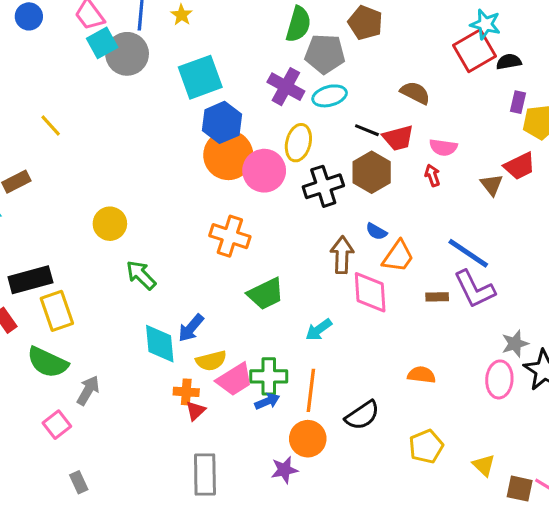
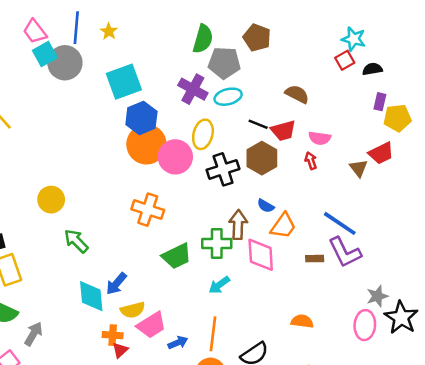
red square: (474, 51) -> (345, 60), size x0.6
green cross: (269, 376) -> (217, 243), moved

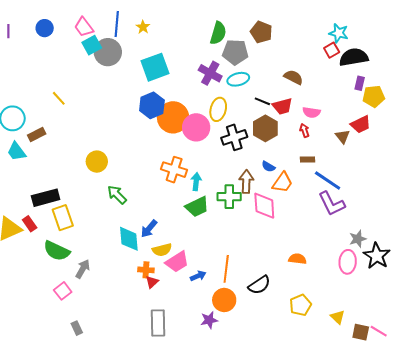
black semicircle: (372, 69) -> (354, 57), size x1.8
blue hexagon: (141, 118) -> (152, 105), moved
brown rectangle: (315, 259) -> (307, 160), moved
cyan arrow: (219, 285) -> (196, 182), moved, turned 132

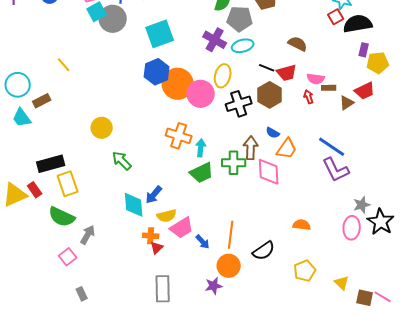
brown triangle: (343, 136) -> (347, 103), turned 35
brown rectangle: (307, 160) -> (329, 88), moved
blue arrow: (198, 276) -> (203, 242), turned 70

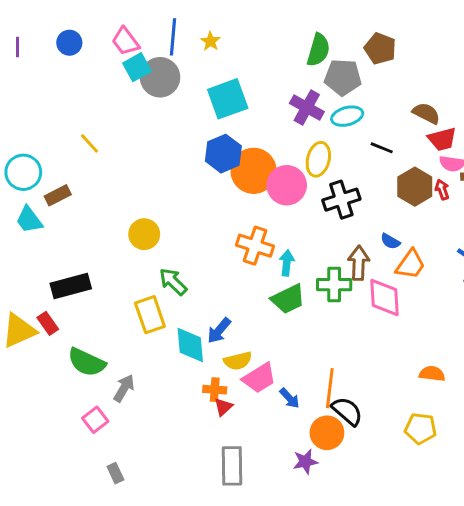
red trapezoid: (287, 73) -> (442, 139), moved
brown hexagon: (270, 95) -> (415, 187), moved
yellow rectangle: (68, 184) -> (150, 315), moved
black semicircle: (264, 251) -> (347, 411), moved, turned -105
yellow pentagon: (305, 271) -> (421, 428), moved, turned 30

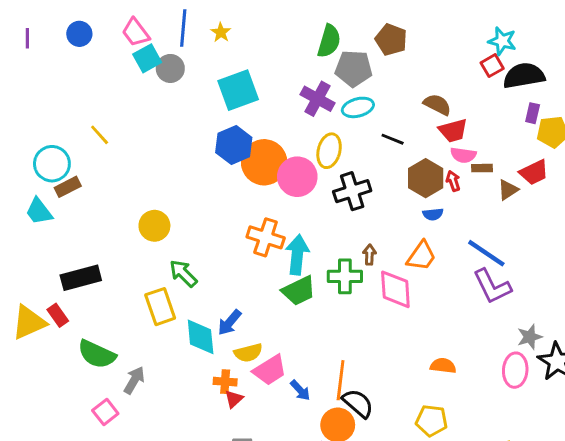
gray circle: (160, 77) -> (170, 68), size x0.7
cyan circle: (23, 172) -> (52, 164), moved
blue semicircle: (390, 241) -> (433, 214), moved, turned -36
cyan arrow: (287, 263) -> (297, 255), size x1.5
brown arrow: (359, 263) -> (369, 255), size x0.6

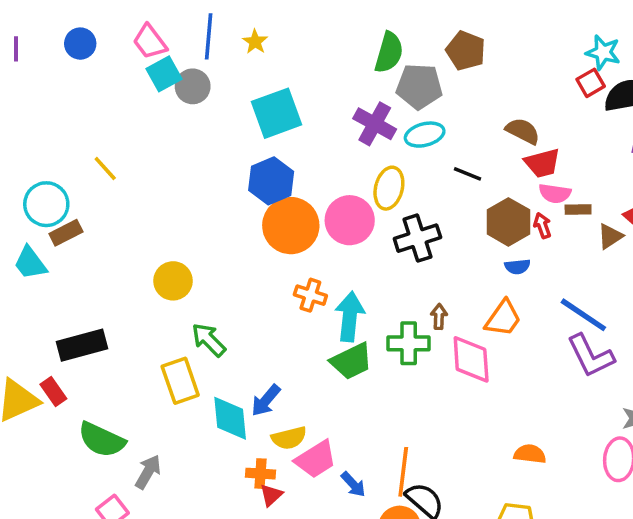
orange circle: (264, 162) -> (291, 226), moved
orange cross: (266, 237) -> (310, 295), size x0.7

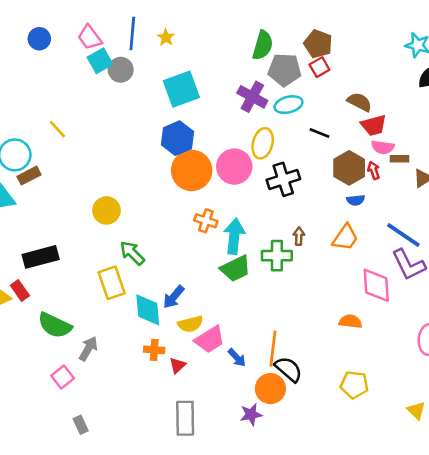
red square: (591, 83) -> (319, 67), moved
pink diamond: (471, 359) -> (376, 285), moved
orange semicircle: (530, 454) -> (350, 321), moved
orange cross: (260, 474) -> (154, 350), moved

